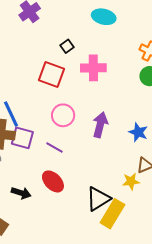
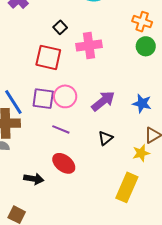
purple arrow: (100, 125) -> (103, 101), turned 45
purple square: (22, 138) -> (43, 99), moved
black triangle: (98, 199) -> (106, 138), moved, size x0.6

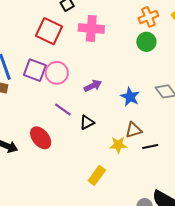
orange cross: (142, 22) -> (148, 17), turned 36
purple arrow: (103, 101) -> (93, 86), size x0.7
purple line: (61, 129) -> (63, 109), moved
yellow rectangle: (127, 187) -> (97, 175), size x0.7

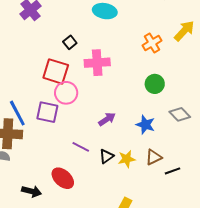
green circle: (146, 42) -> (155, 84), moved
pink circle: (57, 73) -> (66, 93), moved
yellow star: (118, 145) -> (127, 159), moved

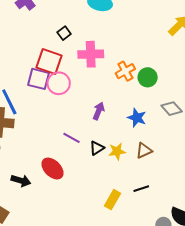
orange cross: (152, 43) -> (125, 71), moved
purple square: (47, 112) -> (39, 79), moved
purple arrow: (107, 119) -> (99, 111), turned -36
black line: (173, 171) -> (141, 189), moved

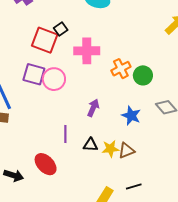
red square: (49, 62) -> (45, 40), moved
purple line: (71, 138) -> (65, 134), turned 60
black triangle: (97, 148) -> (90, 145), turned 35
brown triangle: (144, 150) -> (126, 151), moved

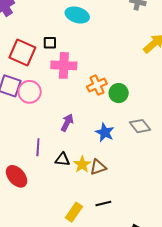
black square: (61, 29) -> (50, 43), moved, turned 32
yellow star: (110, 149) -> (82, 164), turned -30

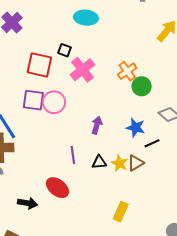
black square: (50, 43) -> (64, 50), turned 32
pink cross: (64, 65) -> (82, 70), turned -30
orange cross: (97, 85) -> (127, 71), moved
black line: (103, 203) -> (152, 143), moved

